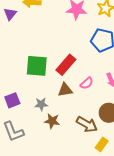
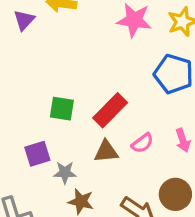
green square: (37, 66) -> (62, 109), size x0.7
purple square: (12, 100) -> (37, 154), moved

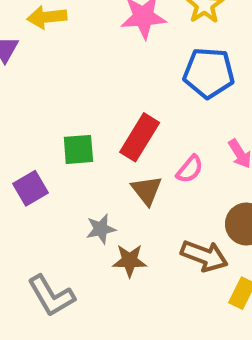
brown triangle: (106, 151) -> (147, 190), turned -50
purple square: (37, 154) -> (31, 188), moved

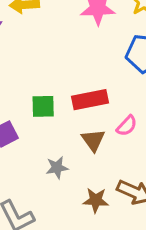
red rectangle: (140, 137) -> (90, 100), turned 44
brown star: (130, 261) -> (96, 200), moved

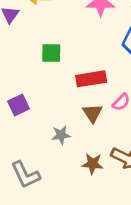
green square: (43, 106) -> (51, 53), moved

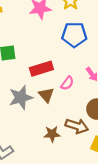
gray star: (61, 135) -> (21, 97), moved, size x1.6

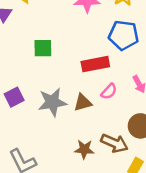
red rectangle: (41, 69) -> (95, 64), moved
brown triangle: (46, 95) -> (83, 102), turned 49

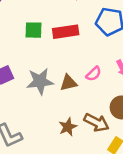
red rectangle: (95, 64) -> (66, 32), moved
brown star: (84, 149) -> (68, 127), turned -30

